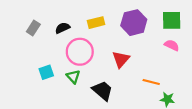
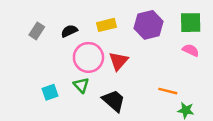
red triangle: (121, 59) -> (119, 61), moved
cyan square: (46, 72) -> (50, 92), moved

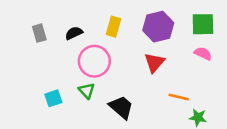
yellow rectangle: (106, 25) -> (114, 27), turned -60
gray rectangle: (37, 31) -> (39, 33), turned -49
red triangle: (119, 61) -> (154, 62), moved

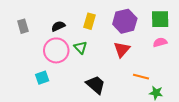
gray rectangle: (39, 33) -> (23, 26), moved
pink semicircle: (203, 54) -> (160, 42), turned -40
pink circle: (94, 61) -> (56, 50), moved
green triangle: (87, 91) -> (80, 47), moved

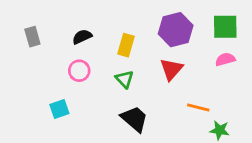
yellow rectangle: (90, 21) -> (126, 45), moved
green triangle: (80, 47) -> (125, 79), moved
pink circle: (56, 50) -> (79, 71), size x0.6

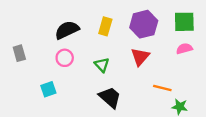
gray rectangle: (32, 37) -> (19, 53), moved
black semicircle: (82, 37) -> (67, 30), size x1.5
yellow rectangle: (126, 45) -> (105, 26), moved

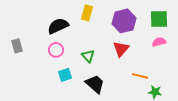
yellow rectangle: (105, 26) -> (87, 13), moved
cyan square: (48, 89) -> (65, 75), moved

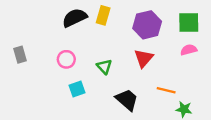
black semicircle: (58, 26) -> (75, 18), moved
black trapezoid: (95, 84) -> (127, 100), moved

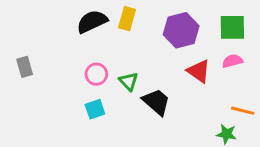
red triangle: (144, 58) -> (199, 71), moved, turned -36
pink circle: (66, 59) -> (96, 74), moved
orange line: (166, 90) -> (243, 111), moved
black trapezoid: (127, 100) -> (156, 102), moved

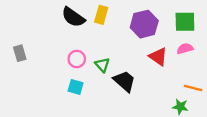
black semicircle: (92, 21) -> (73, 17), turned -120
cyan square: (95, 109) -> (76, 87), turned 35

